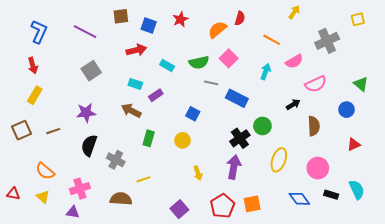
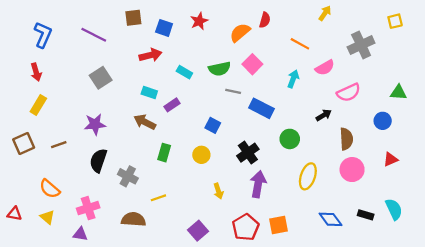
green triangle: (361, 84) -> (398, 93), turned -35
black cross: (240, 138) -> (248, 153), moved
pink circle: (318, 168) -> (352, 170), moved

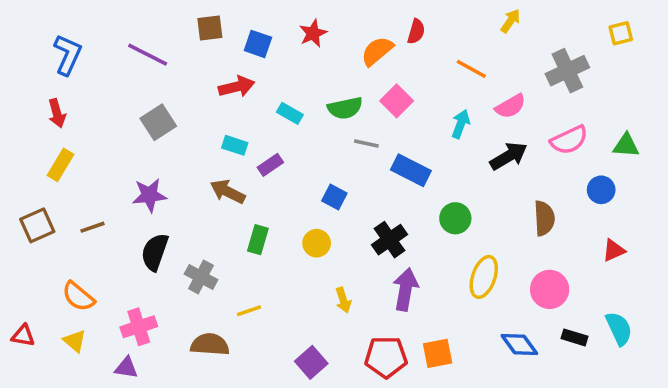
pink semicircle: (349, 93) -> (569, 140), moved
black arrow: (324, 115) -> (509, 156), moved, size x1.5
pink circle: (352, 170) -> (550, 289), moved
red pentagon: (246, 227) -> (386, 357), turned 30

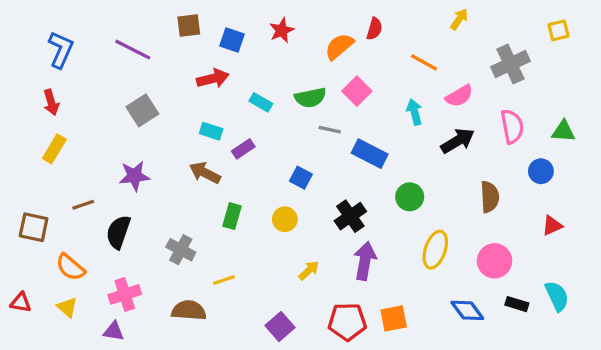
cyan arrow: (461, 124) -> (414, 112), turned -35
pink semicircle: (569, 140) -> (512, 126), turned -76
brown square: (37, 225) -> (34, 227), moved, turned 36
black semicircle: (155, 252) -> (118, 232), moved
yellow arrow: (343, 300) -> (309, 270), turned -115

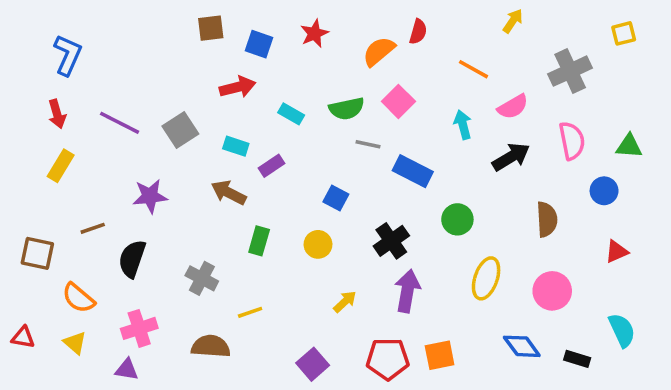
purple line: (133, 50) -> (120, 123), moved
gray square: (142, 110) -> (180, 130), moved
black rectangle: (517, 304) -> (577, 359), moved

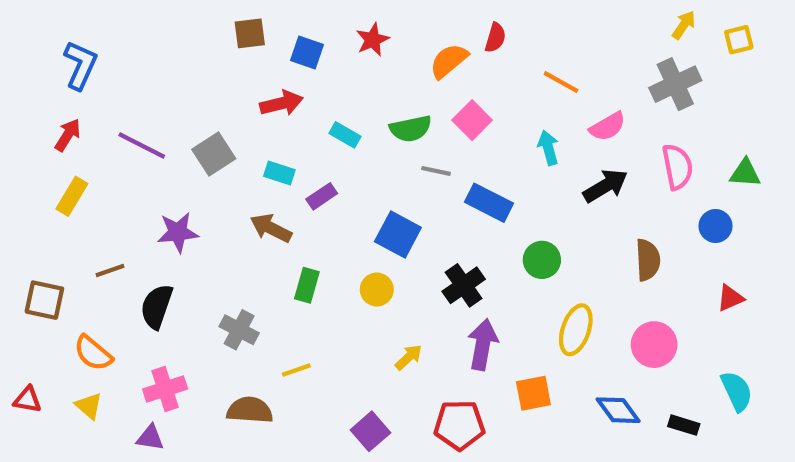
yellow arrow: (513, 21) -> (684, 25), moved
red arrow: (57, 114) -> (68, 135), turned -132
blue square: (336, 198) -> (398, 234), size x1.5
orange square: (440, 355) -> (533, 393), moved

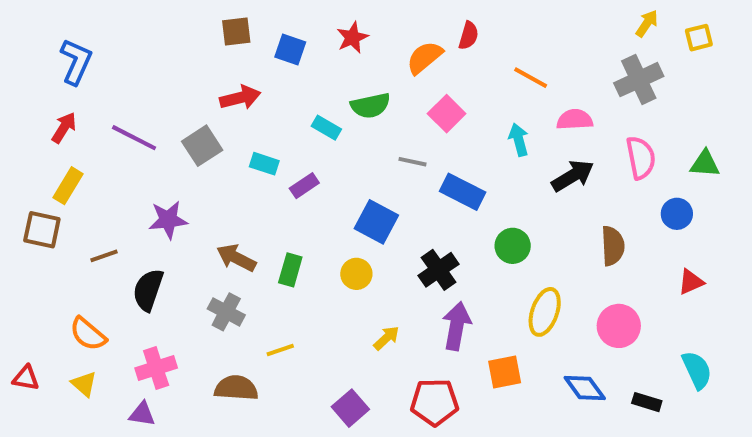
red arrow: (282, 103) -> (240, 98), moved
pink semicircle: (608, 126) -> (575, 120), turned -153
green semicircle: (411, 129) -> (370, 106), moved
brown arrow: (271, 228) -> (236, 258), moved
brown square: (44, 300) -> (42, 230), moved

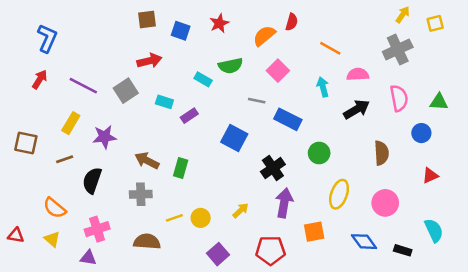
yellow rectangle: (68, 186) -> (71, 123), moved
yellow circle: (356, 274) -> (201, 218), moved
gray cross: (226, 312) -> (141, 194), turned -30

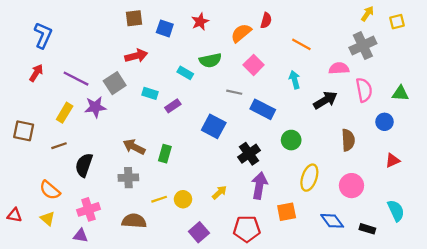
pink semicircle: (358, 74) -> (339, 68), moved
purple star: (105, 137) -> (95, 107), moved

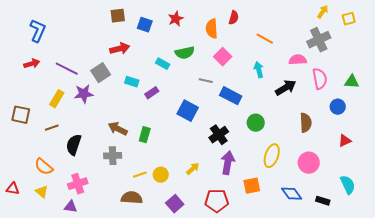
orange semicircle: (241, 33) -> (212, 29), turned -54
red arrow: (36, 73) -> (32, 64), turned 42
brown semicircle: (134, 221) -> (132, 198), moved

